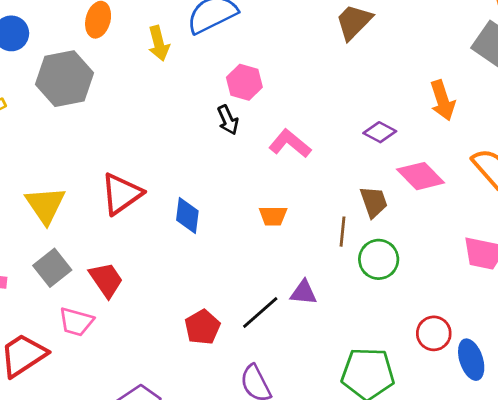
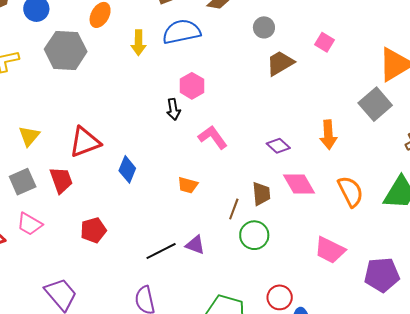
yellow triangle: (45, 205) -> (29, 136), size x0.7
red trapezoid: (106, 280) -> (61, 180), moved
red pentagon: (202, 327) -> (93, 230), moved

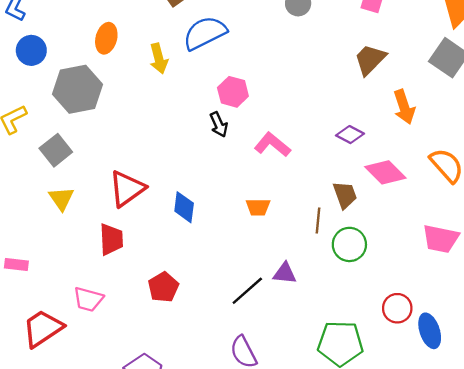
brown trapezoid: (280, 63) -> (370, 60), moved
red trapezoid: (61, 180) -> (111, 239), turned 32
gray square: (23, 182) -> (56, 150), moved

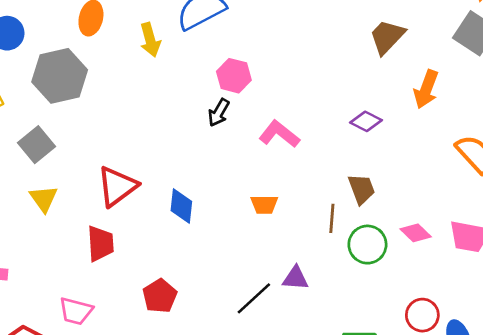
orange arrow: (404, 107) -> (426, 89), turned 40
black arrow: (219, 124) -> (219, 113), turned 55
pink diamond: (385, 172) -> (416, 233), moved, size x0.7

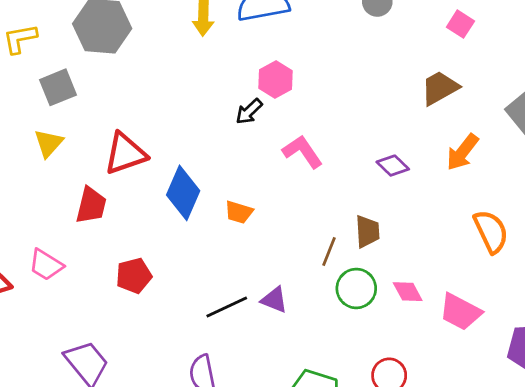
orange trapezoid: (264, 204) -> (239, 212), moved
blue diamond: (181, 206) -> (183, 193), size x1.4

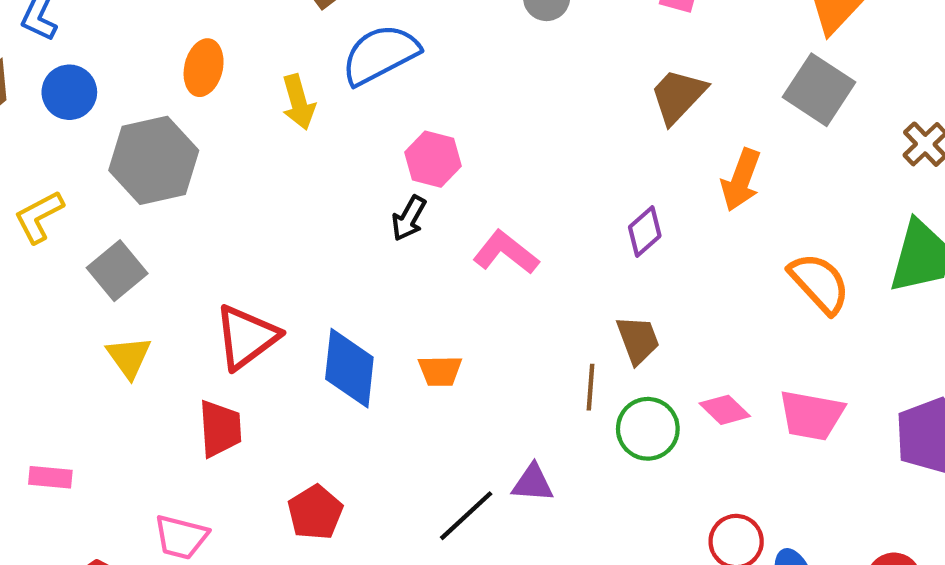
purple diamond: (393, 166) -> (645, 231), turned -68

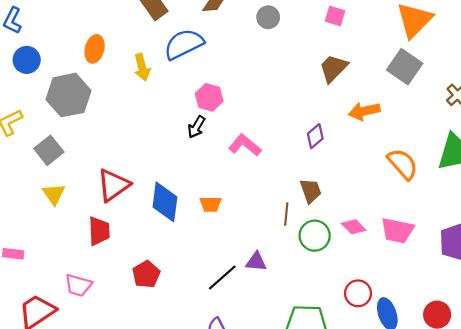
orange arrow: (741, 180) -> (364, 111), turned 56

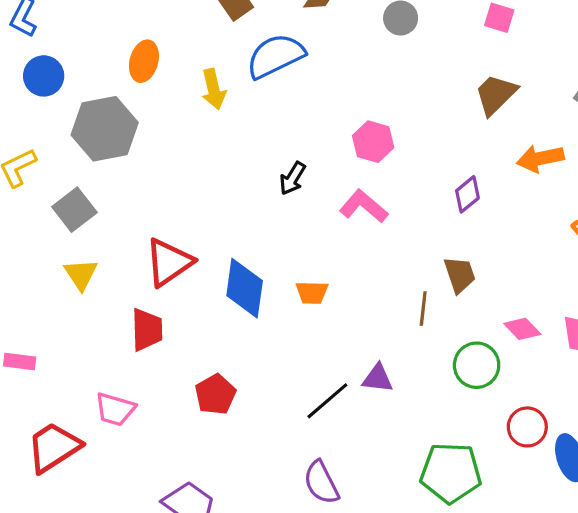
pink hexagon: (209, 97) -> (373, 142), moved
green circle: (315, 236) -> (477, 365), moved

